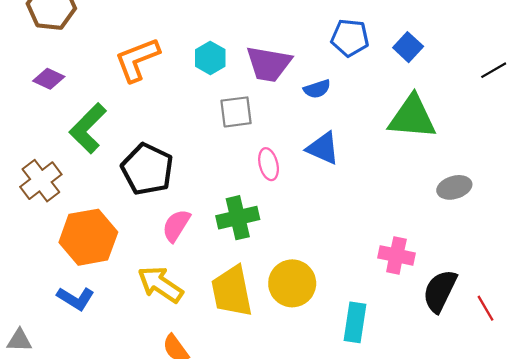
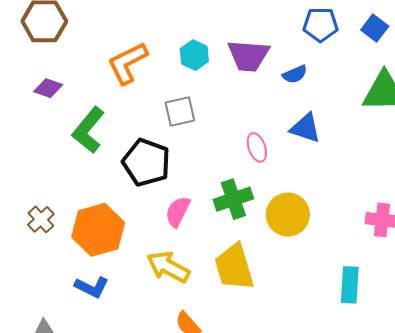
gray square: (236, 112) -> (180, 112), moved
brown cross: (41, 181) -> (41, 219), moved, size x0.7
yellow circle: (292, 283) -> (288, 215), moved

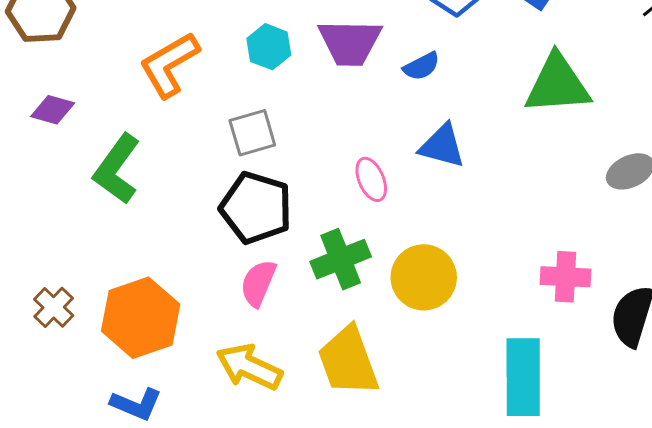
black pentagon: (146, 162) -> (256, 208), moved
cyan rectangle: (350, 285) -> (523, 377), size x1.4

